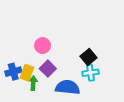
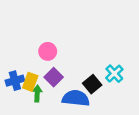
black square: (88, 57) -> (92, 84), moved
cyan cross: (91, 73) -> (114, 74), moved, turned -35

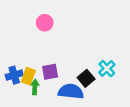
pink circle: (48, 51) -> (45, 23), moved
purple square: (54, 77) -> (50, 72), turned 35

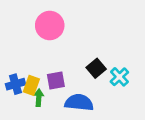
pink circle: (45, 23) -> (50, 25), size x1.5
black square: (86, 78) -> (96, 68), moved

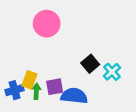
purple square: (56, 81) -> (55, 87), moved
blue cross: (15, 84) -> (15, 90), moved

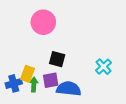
black square: (90, 64) -> (57, 59), moved, turned -35

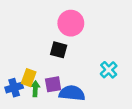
pink circle: (43, 22) -> (71, 23), moved
black square: (57, 59) -> (59, 50), moved

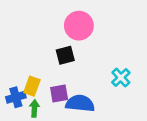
black square: (59, 50) -> (65, 55), turned -30
green arrow: (35, 89) -> (34, 108), moved

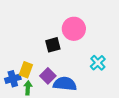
pink circle: (79, 26) -> (74, 29), moved
purple square: (59, 94) -> (48, 76), turned -35

